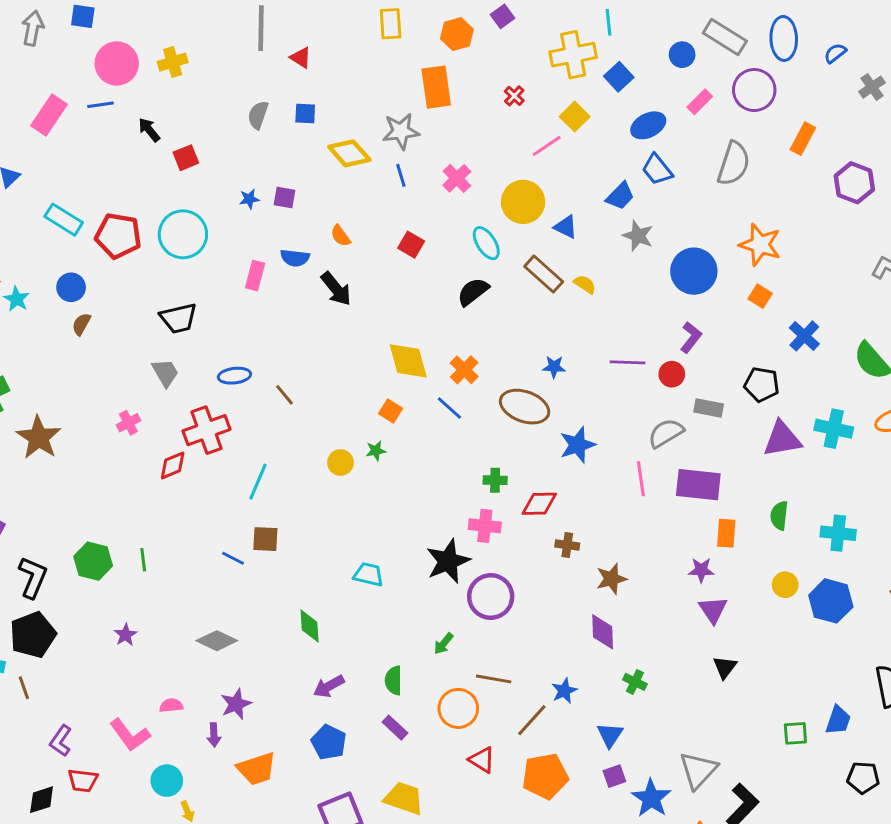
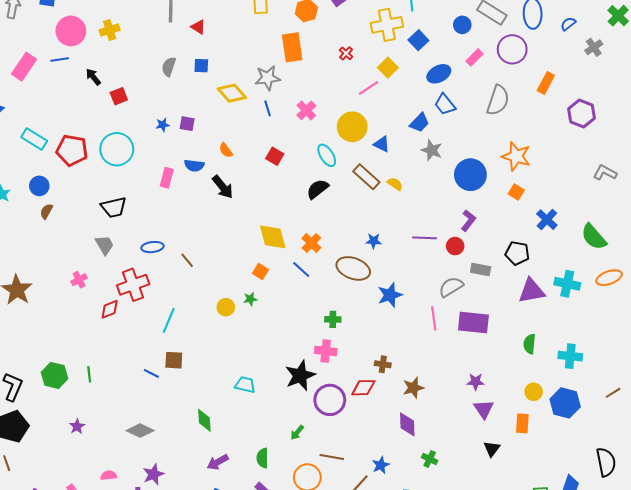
red diamond: (539, 504) -> (363, 388), moved
orange rectangle: (726, 533) -> (522, 423), moved

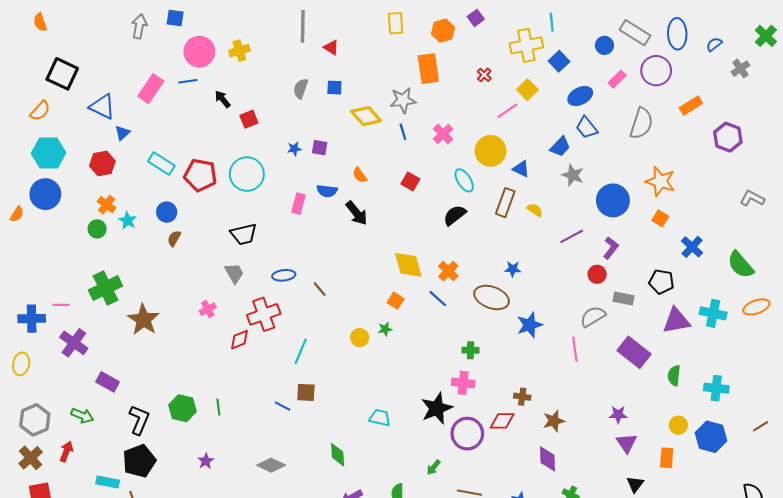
orange rectangle: (546, 83) -> (691, 105), turned 30
brown rectangle: (366, 177) -> (505, 203), turned 68
purple line: (425, 238) -> (572, 236), moved, turned -30
purple rectangle: (473, 322) -> (634, 352), moved, turned 32

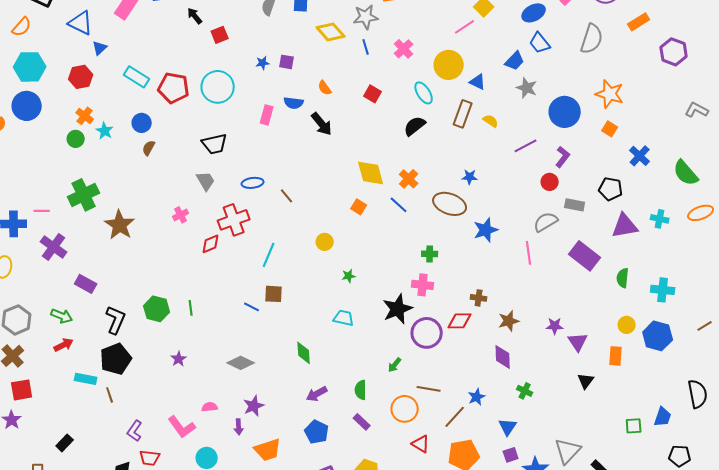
cyan cross: (713, 313) -> (660, 219), size x0.7
green star: (385, 329) -> (349, 276), moved
purple star: (618, 415) -> (555, 326), moved
red arrow: (66, 451) -> (64, 345), moved, turned 42

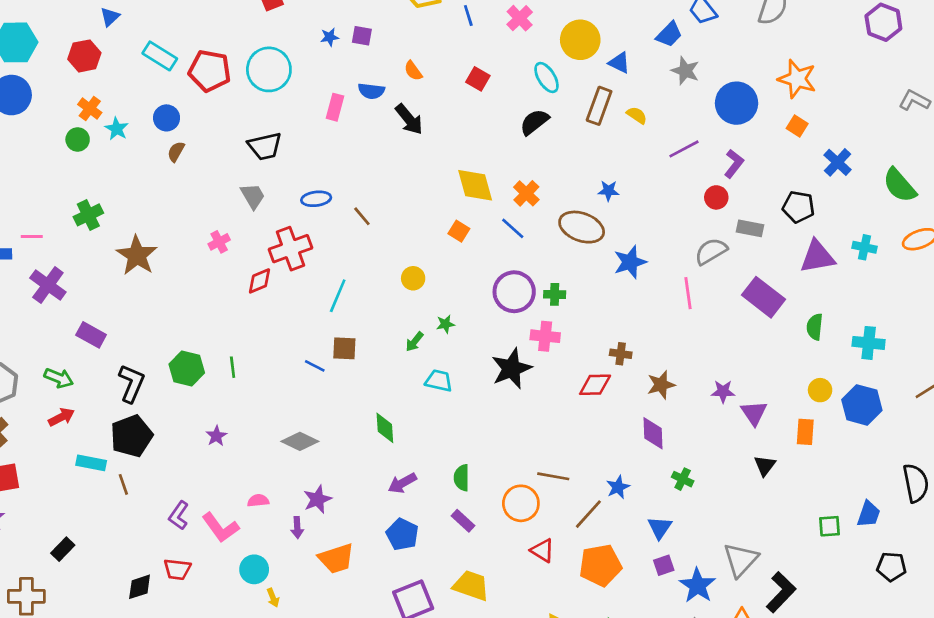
green cross: (84, 195) -> (88, 215), size x0.7
purple circle: (427, 333) -> (514, 292), moved
green arrow: (395, 365) -> (414, 342), moved
purple L-shape: (135, 431) -> (179, 515), moved

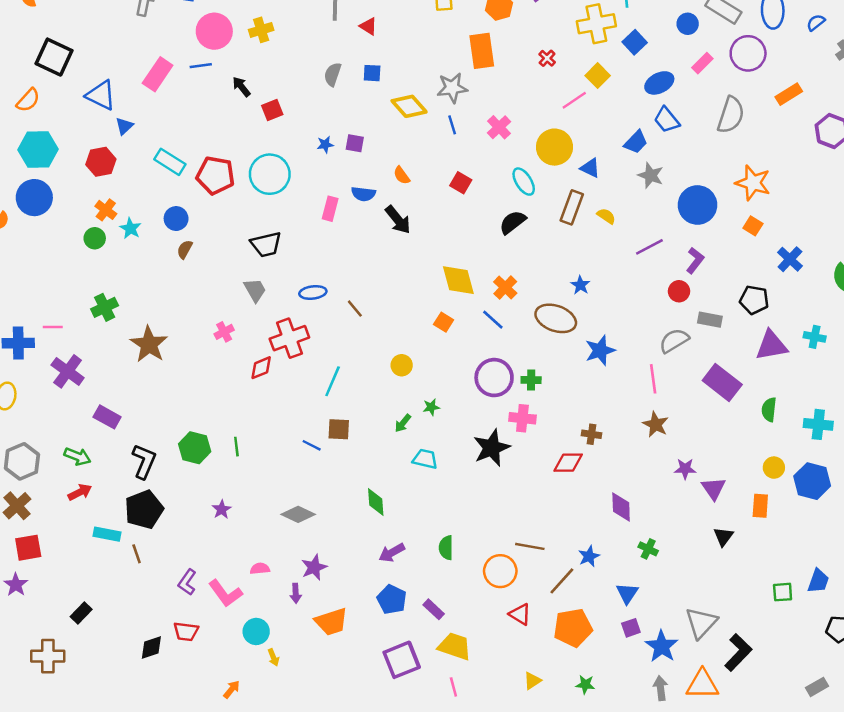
blue star: (609, 191) -> (580, 285), turned 30
brown star: (661, 385) -> (656, 424), moved, turned -30
purple rectangle: (463, 521) -> (434, 609), moved

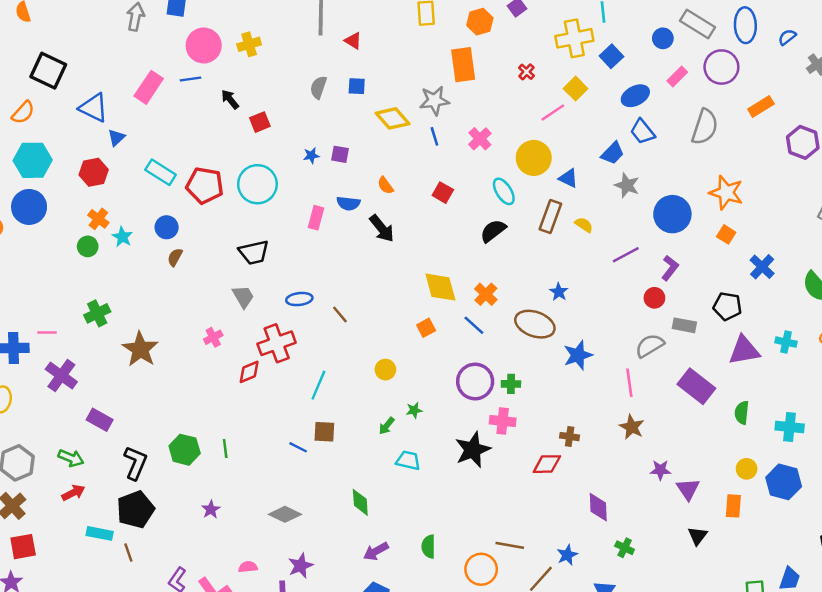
orange square: (444, 322) -> (426, 328), turned 30

